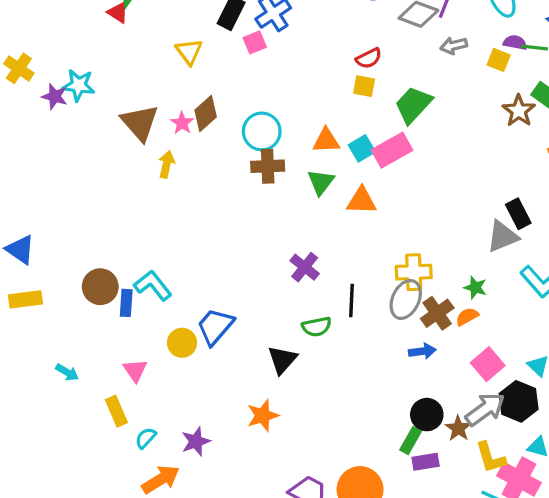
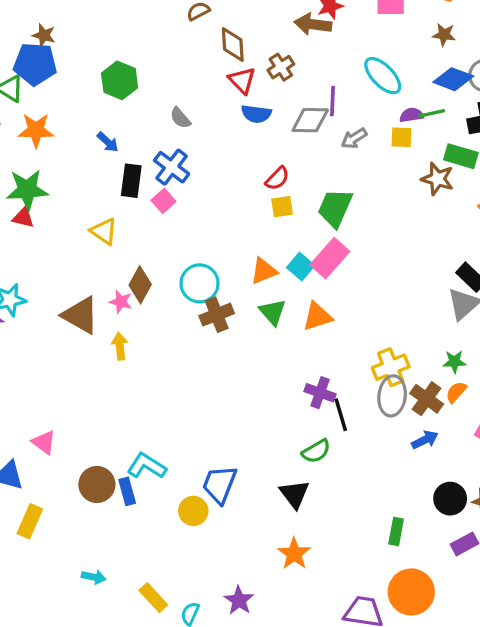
purple cross: (305, 267) -> (320, 393), moved
yellow rectangle: (25, 299) -> (30, 521), turned -40
pink triangle: (135, 370) -> (44, 442), moved
green rectangle: (411, 441) -> (396, 532), moved

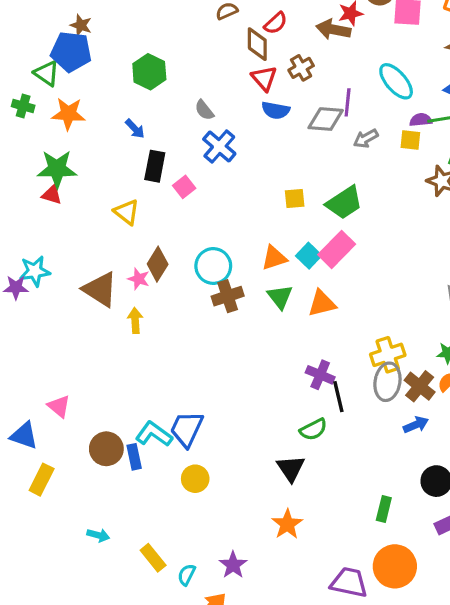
blue cross: (172, 167) -> (219, 146), moved
red semicircle: (277, 178) -> (276, 23), moved
green trapezoid: (335, 208) -> (344, 203), turned -150
blue trapezoid: (220, 484) -> (187, 429), moved

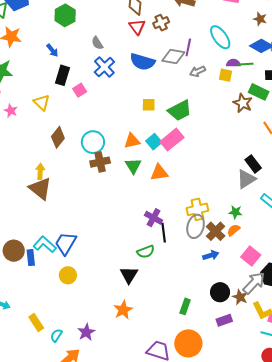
blue semicircle: (276, 110) -> (142, 62), moved, size x1.4
pink star: (139, 279) -> (11, 111), moved
brown triangle: (100, 289) -> (40, 188), moved

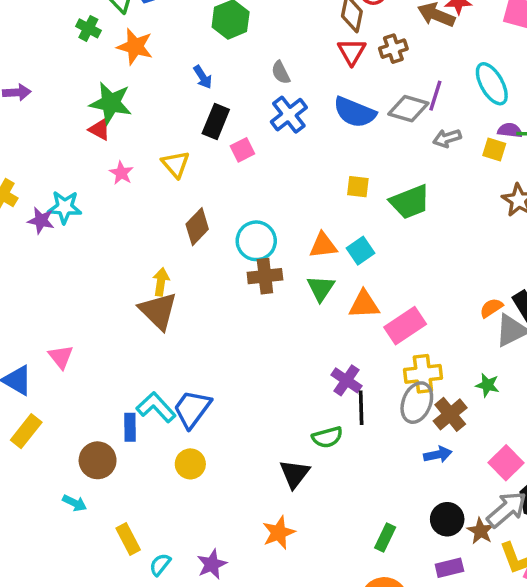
pink rectangle: (172, 140) -> (405, 326), moved
orange semicircle: (234, 230) -> (491, 308), moved
brown circle: (14, 251) -> (98, 460), moved

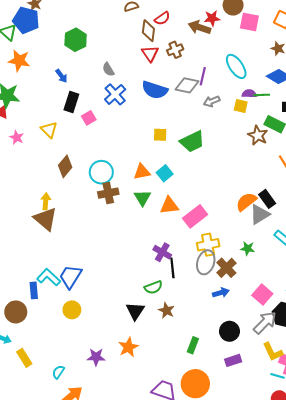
orange semicircle: (491, 308) -> (246, 202), size x1.5
brown star: (481, 531) -> (166, 310), moved
yellow rectangle: (128, 539) -> (24, 358), moved
purple star: (212, 564) -> (96, 357), moved, turned 30

